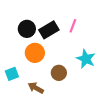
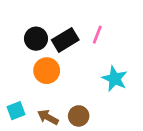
brown circle: (59, 73) -> (79, 116), moved
cyan square: (12, 74) -> (16, 111), moved

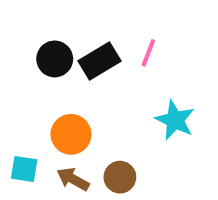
orange circle: (47, 71) -> (71, 134), moved
cyan square: (16, 111) -> (24, 169), turned 30

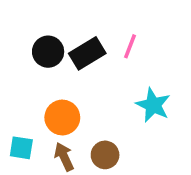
brown arrow: (73, 179) -> (64, 157), turned 36

